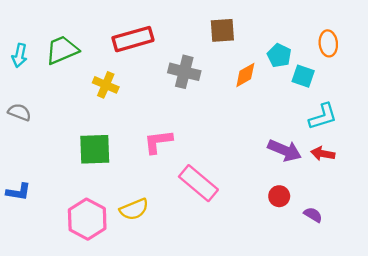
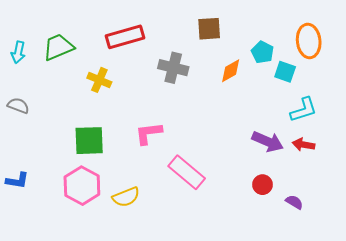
orange ellipse: (328, 43) -> (309, 41), size x1.4
pink hexagon: (87, 219) -> (82, 186), moved

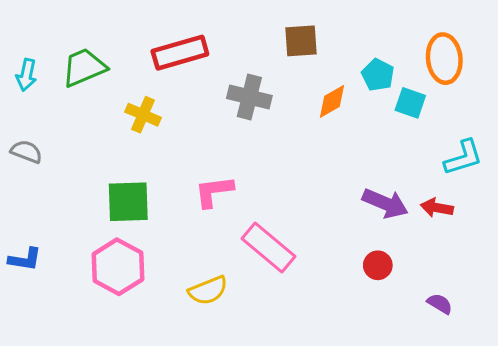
cyan L-shape: (304, 110) -> (463, 157), moved
yellow semicircle: (126, 197) -> (208, 290), moved
purple semicircle: (294, 202) -> (440, 304), moved

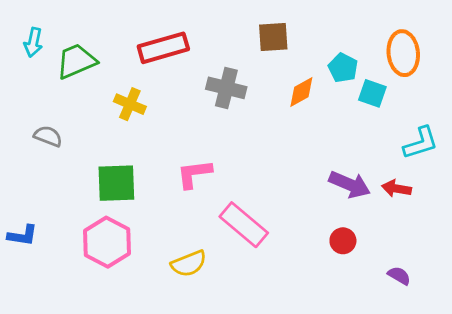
cyan arrow: (26, 75) -> (33, 42), moved
gray semicircle: (26, 152) -> (48, 136), moved

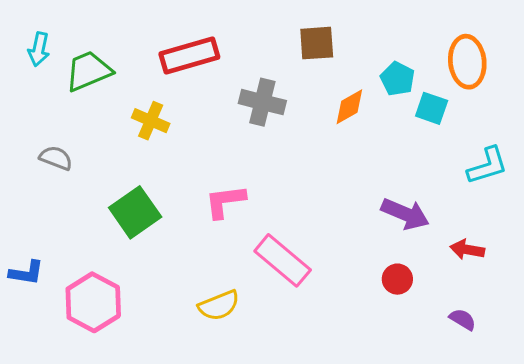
green square: (116, 183) -> (135, 212), turned -33
red arrow: (397, 188) -> (467, 250), moved
pink hexagon: (107, 242) -> (93, 302), moved

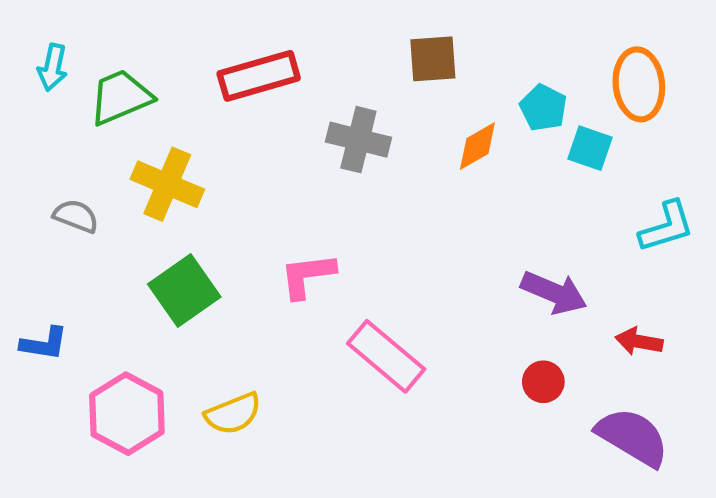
yellow cross: (151, 121) -> (167, 184), moved, size x1.4
blue L-shape: (26, 273) -> (44, 344), moved
yellow semicircle: (219, 305) -> (233, 414), moved
purple semicircle: (463, 319) -> (633, 437), size x2.0

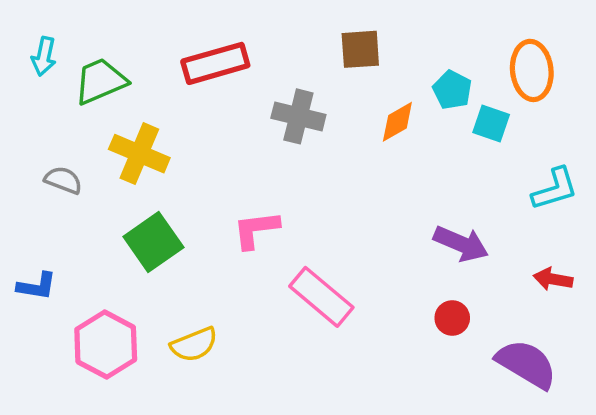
red arrow: (639, 341) -> (553, 279), moved

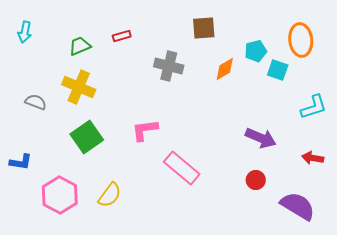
red rectangle: (215, 63) -> (122, 36), size x0.5
green trapezoid: (100, 81) -> (80, 46), moved, size x0.7
cyan pentagon: (452, 90) -> (256, 51), turned 30
yellow semicircle: (194, 345) -> (110, 195), turned -32

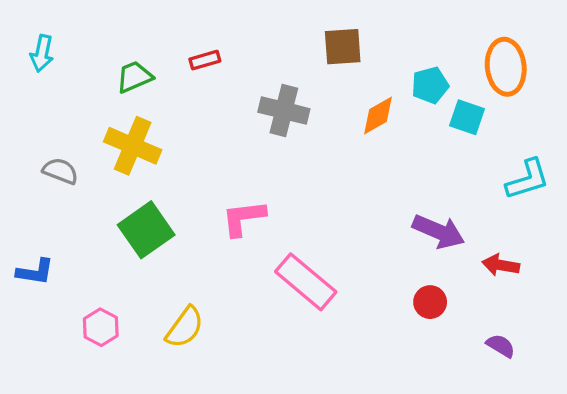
red arrow: (313, 158) -> (501, 265), moved
pink hexagon: (60, 195) -> (101, 327), size x0.6
purple semicircle: (298, 206) -> (501, 346), size x0.5

